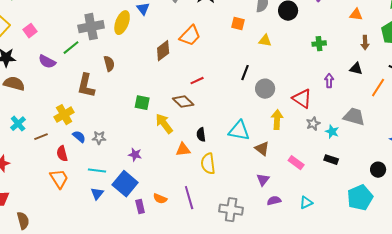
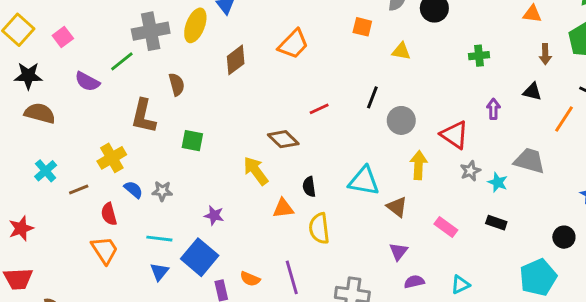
brown diamond: (163, 51) -> (236, 60), moved
red line: (197, 81) -> (319, 109), moved
green square: (142, 103) -> (192, 141), moved

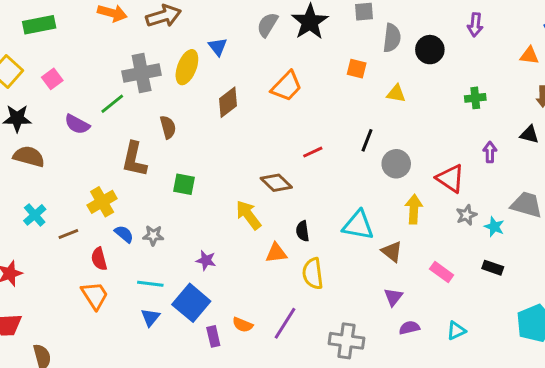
purple line: (292, 277) -> (285, 323), turned 48

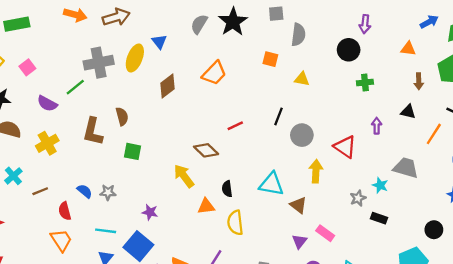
black circle: (430, 50) -> (349, 50), moved
brown semicircle: (168, 127) -> (122, 116), moved
yellow cross: (102, 202) -> (47, 143), moved
gray star: (466, 215) -> (358, 198), moved
pink rectangle: (442, 272) -> (325, 233), moved

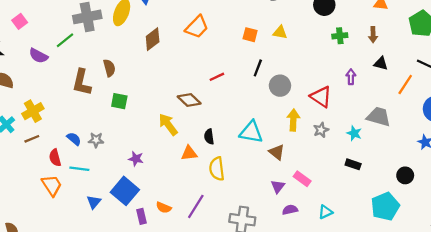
orange square: (270, 59) -> (250, 35), moved
brown arrow: (419, 81) -> (373, 35), moved
yellow cross: (47, 143) -> (33, 111), moved
gray star: (358, 198) -> (321, 130), moved
cyan line: (106, 231) -> (79, 169), moved

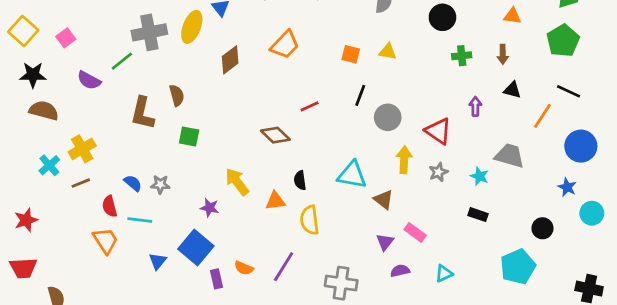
yellow arrow: (168, 124) -> (237, 182), moved

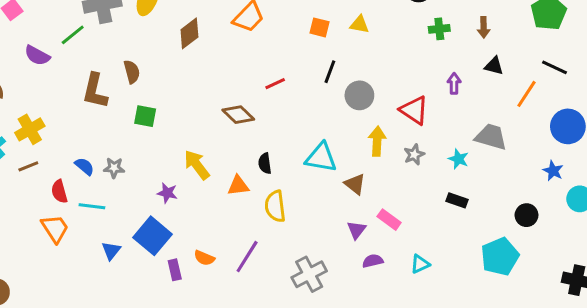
gray cross: (341, 283) -> (309, 274), turned -36

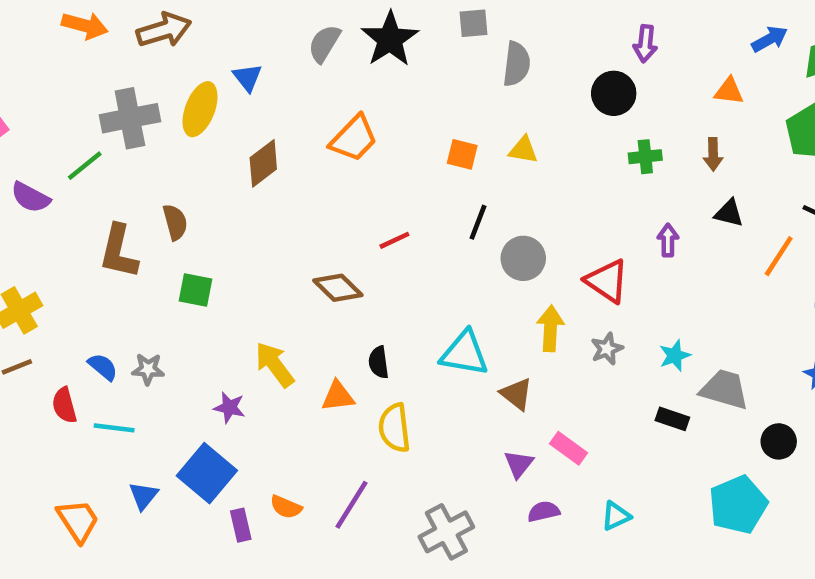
gray trapezoid: (491, 137) -> (724, 389), moved
cyan star: (458, 159) -> (675, 356), turned 30
orange trapezoid: (55, 228) -> (78, 521), moved

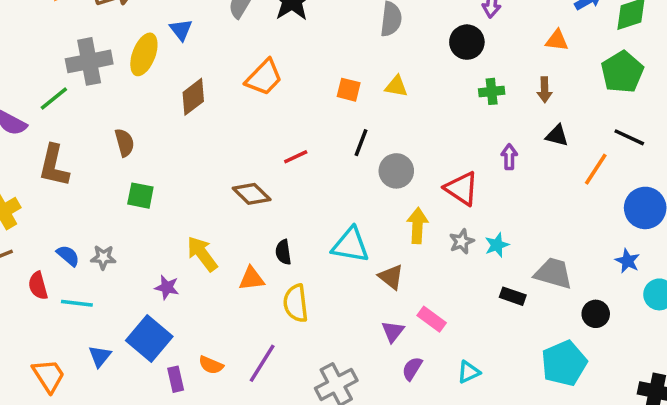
brown L-shape: (119, 252) -> (54, 166), moved
cyan star: (675, 356) -> (497, 245), moved
purple semicircle: (544, 512) -> (412, 369), turned -45

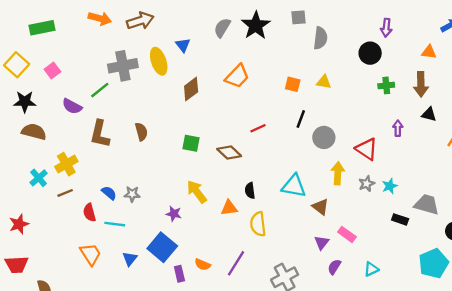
yellow ellipse: (144, 54) -> (159, 61), turned -40
brown arrow: (545, 90) -> (421, 84), size x1.5
brown semicircle: (125, 143) -> (141, 132), moved
green square: (140, 196) -> (191, 143), moved
orange trapezoid: (49, 376) -> (91, 254), moved

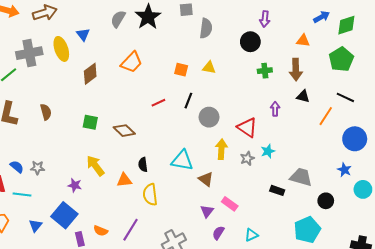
red line: (258, 128) -> (158, 103), moved
cyan star: (390, 186) -> (268, 151), moved

